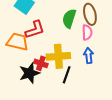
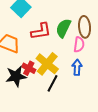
red L-shape: (35, 30) -> (41, 31), moved
yellow cross: (58, 56) -> (47, 64), turned 35

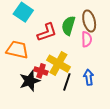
blue arrow: (77, 67) -> (89, 77), moved

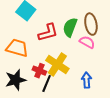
pink semicircle: (87, 39) -> (87, 42), turned -63
black star: (30, 81) -> (16, 80), moved
black line: (67, 82) -> (47, 84), moved

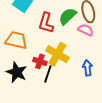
green semicircle: (70, 27) -> (68, 16), turned 30
red L-shape: (48, 33) -> (46, 23), turned 125
black star: (16, 80) -> (17, 72), turned -30

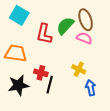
yellow cross: (57, 54) -> (79, 69), moved, size x0.6
blue arrow: (88, 68) -> (91, 88), moved
black star: (17, 72) -> (18, 85), turned -30

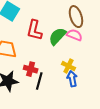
green semicircle: (65, 26) -> (57, 36), moved
blue arrow: (91, 88) -> (72, 79), moved

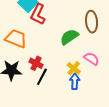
red L-shape: (34, 30) -> (38, 14), moved
pink semicircle: (74, 35) -> (92, 59), moved

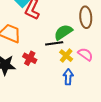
yellow cross: (74, 68) -> (66, 56), moved
black line: (42, 77) -> (54, 43), moved, turned 54

